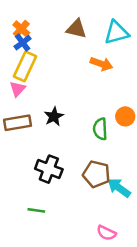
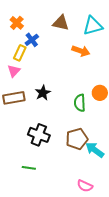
blue cross: (23, 43) -> (32, 40), moved
yellow rectangle: (25, 66) -> (20, 53), size x0.7
brown pentagon: (96, 174) -> (77, 139), turned -30

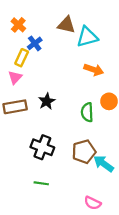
cyan triangle: (93, 26) -> (87, 37), moved
orange arrow: (81, 51) -> (94, 70), moved
green line: (29, 168) -> (41, 183), moved

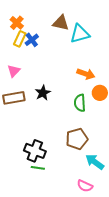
yellow rectangle: (22, 58) -> (20, 39), moved
orange arrow: (94, 70) -> (86, 74), moved
black cross: (42, 147) -> (35, 151), moved
cyan arrow: (104, 164) -> (95, 162), moved

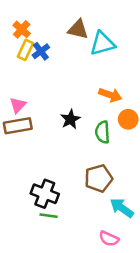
pink triangle: (14, 71) -> (18, 105), moved
black star: (43, 93) -> (70, 119), moved

